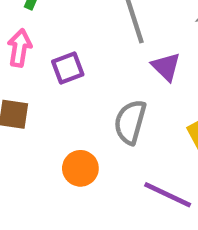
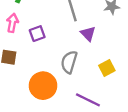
orange circle: (80, 168) -> (43, 86), size x1.5

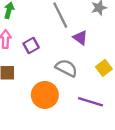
gray semicircle: (69, 62) -> (66, 68), turned 110

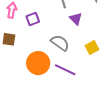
purple line: (91, 102) -> (65, 70), moved

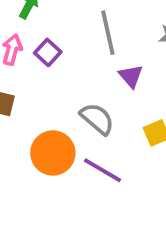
purple square: (33, 19) -> (48, 52), moved, turned -32

